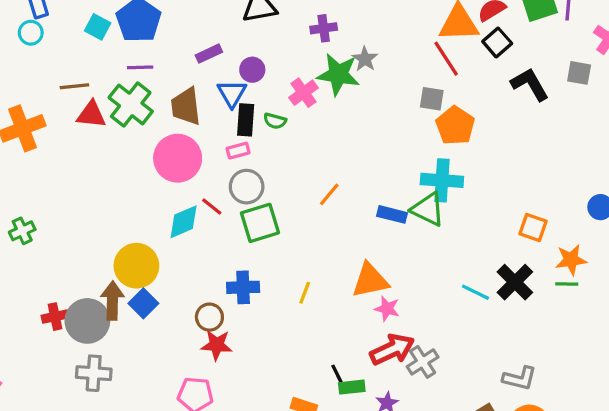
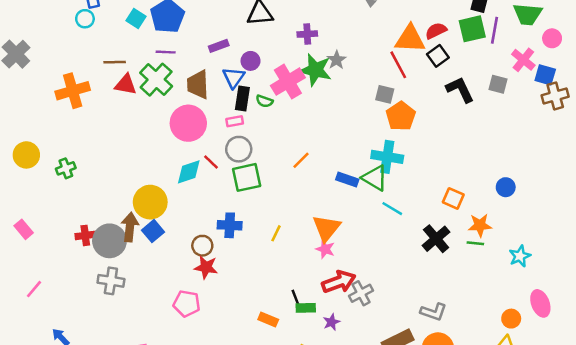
pink cross: (304, 93) -> (288, 82), size x1.5
orange triangle: (370, 280) -> (326, 228), turned -44
cyan line: (475, 292) -> (392, 209), moved
pink star: (387, 309) -> (325, 249), moved

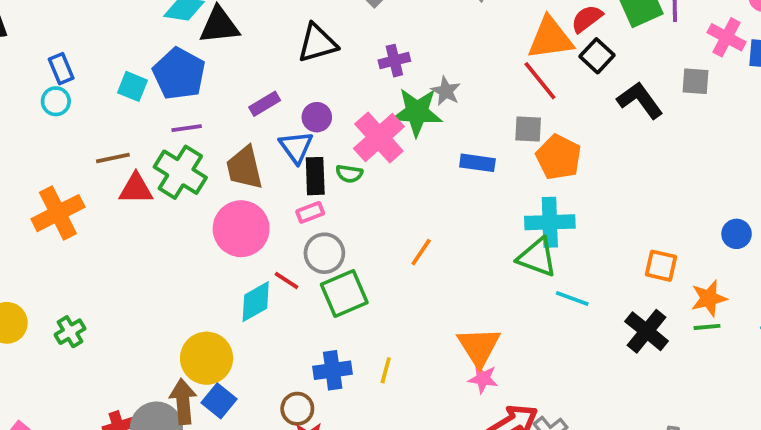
blue rectangle: (347, 180) -> (477, 163), moved
yellow line: (276, 233) -> (386, 370), moved

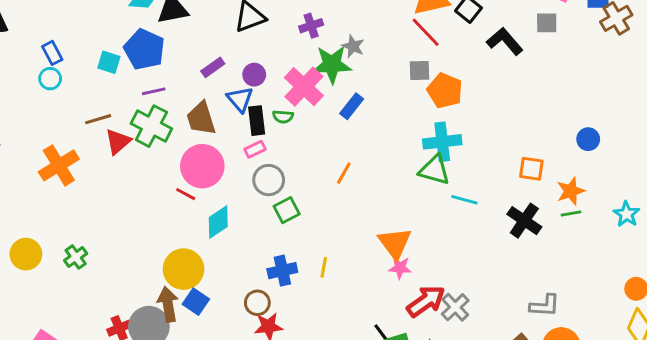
blue rectangle: (477, 163) -> (352, 106), moved, turned -55
red triangle: (136, 189) -> (118, 142), turned -36
red line: (286, 281) -> (186, 194), moved
green square: (344, 294) -> (287, 210), size x0.7

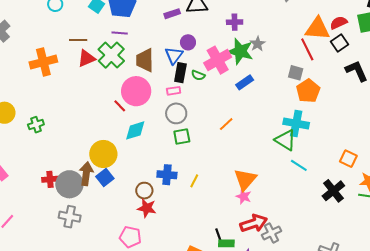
purple rectangle: (213, 67) -> (172, 14), moved

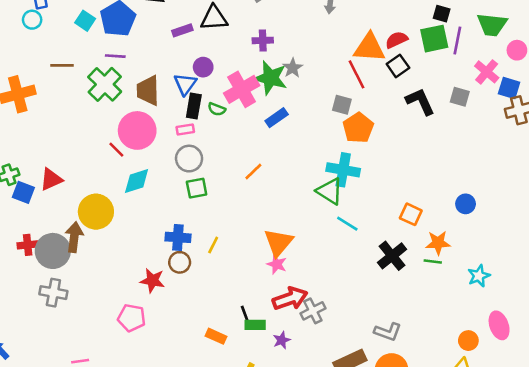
red triangle: (86, 58) -> (51, 179), moved
blue square: (105, 177) -> (23, 192), moved, turned -30
brown circle: (144, 191) -> (180, 262), moved

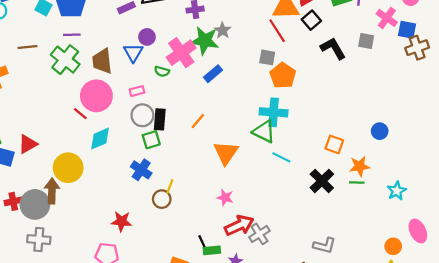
black rectangle: (194, 106) -> (160, 119), moved
blue cross: (178, 237) -> (141, 170), moved, turned 36
orange triangle: (278, 242) -> (226, 153), moved
brown circle: (180, 262) -> (162, 199), moved

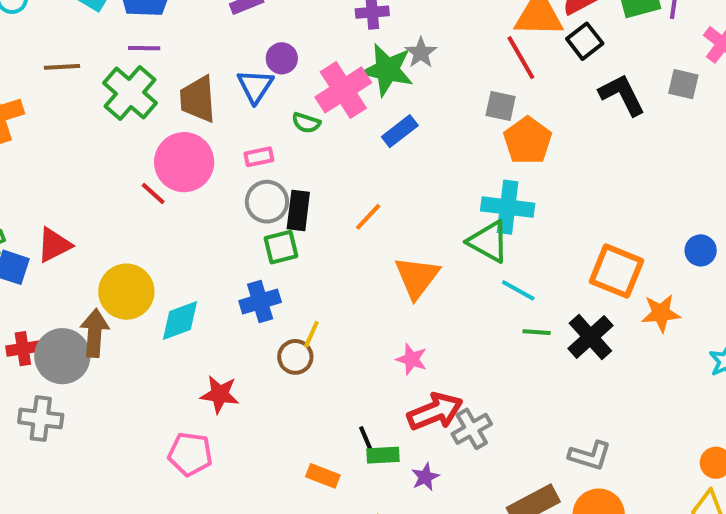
cyan diamond: (100, 139) -> (180, 320), moved
orange square: (334, 144) -> (616, 271), size x1.5
blue cross: (141, 170) -> (260, 302), turned 36
green line: (357, 183) -> (537, 332), moved
gray cross: (39, 240) -> (41, 419), moved

